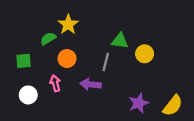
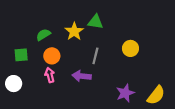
yellow star: (68, 24) -> (74, 31), moved
green triangle: (120, 41) -> (95, 22), moved
orange circle: (67, 59) -> (52, 56), moved
white circle: (28, 95) -> (14, 84), moved

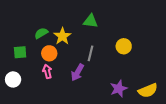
yellow star: (74, 31) -> (62, 36), moved
purple arrow: (82, 76) -> (77, 72), turned -66
yellow semicircle: (156, 95) -> (148, 91), turned 30

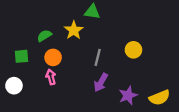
green triangle: (91, 21) -> (92, 12), moved
yellow star: (62, 36) -> (74, 30), moved
purple arrow: (77, 72) -> (101, 82), moved

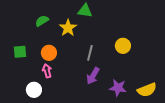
green semicircle: (44, 36) -> (42, 21), moved
white circle: (14, 86) -> (34, 90), moved
purple star: (128, 95) -> (118, 88), turned 30

